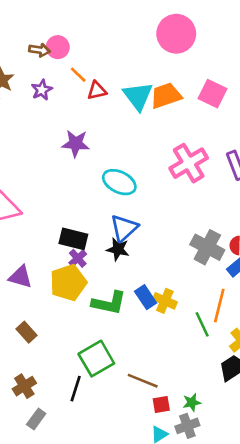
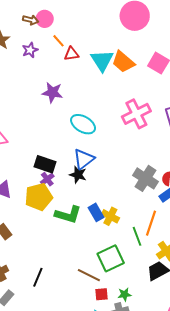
orange trapezoid: (166, 96) -> (123, 62), turned -125
green square: (96, 359) -> (111, 258), moved

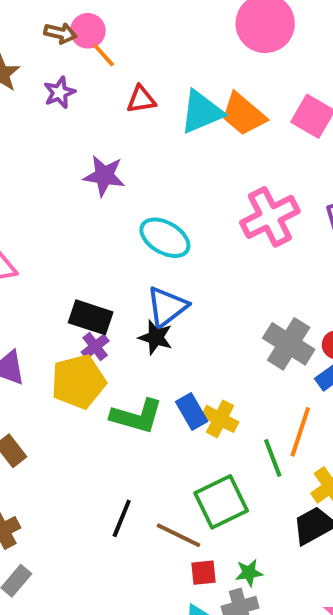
orange line: (58, 41) -> (104, 55), moved
cyan triangle: (102, 60) -> (202, 112), turned 40
black line: (38, 277) -> (122, 518), moved

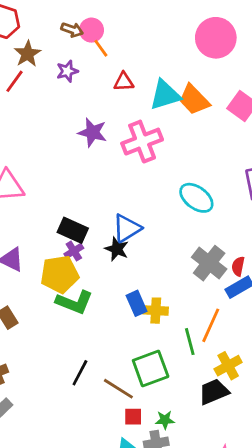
pink cross: (270, 217) -> (142, 142), moved
cyan ellipse: (165, 238) -> (196, 198), moved
green L-shape: (137, 416) -> (74, 302), moved
yellow cross: (220, 419) -> (156, 311), turned -30

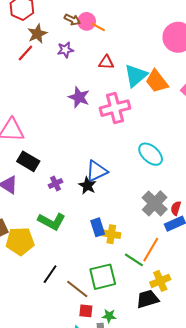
orange line: (101, 48) -> (98, 27), moved, turned -32
cyan triangle: (165, 95) -> (136, 75), turned -30
black rectangle: (73, 230) -> (28, 161), moved
yellow pentagon: (60, 274) -> (20, 241), moved
green line: (190, 342) -> (134, 260), turned -48

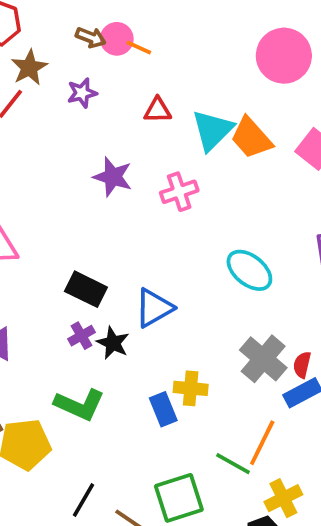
pink cross: (115, 108) -> (179, 192), size x0.7
black rectangle: (28, 161) -> (86, 289), moved
black star: (87, 185) -> (113, 343), moved
yellow cross: (111, 234) -> (191, 388), moved

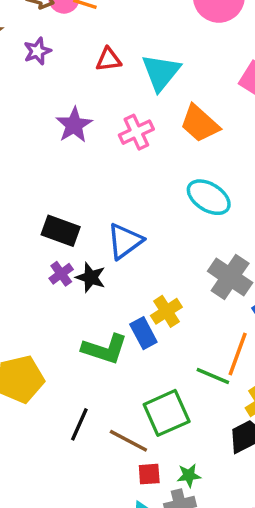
orange trapezoid: (251, 138) -> (200, 124), moved
purple star: (113, 177) -> (74, 125), turned 30
yellow cross: (191, 388) -> (166, 311), turned -32
green L-shape: (80, 405) -> (105, 349), moved

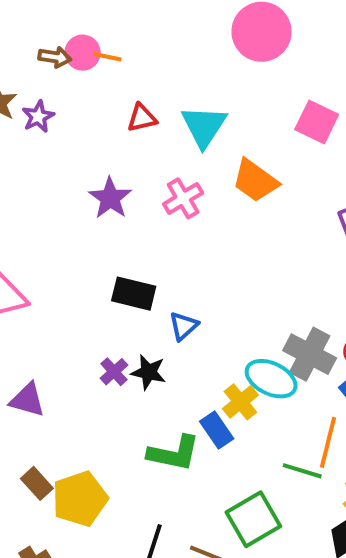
purple star: (37, 51) -> (38, 117), moved
cyan ellipse: (209, 197) -> (271, 379), moved
black rectangle: (61, 231) -> (134, 294), moved
blue triangle: (125, 241) -> (184, 326), size x0.7

